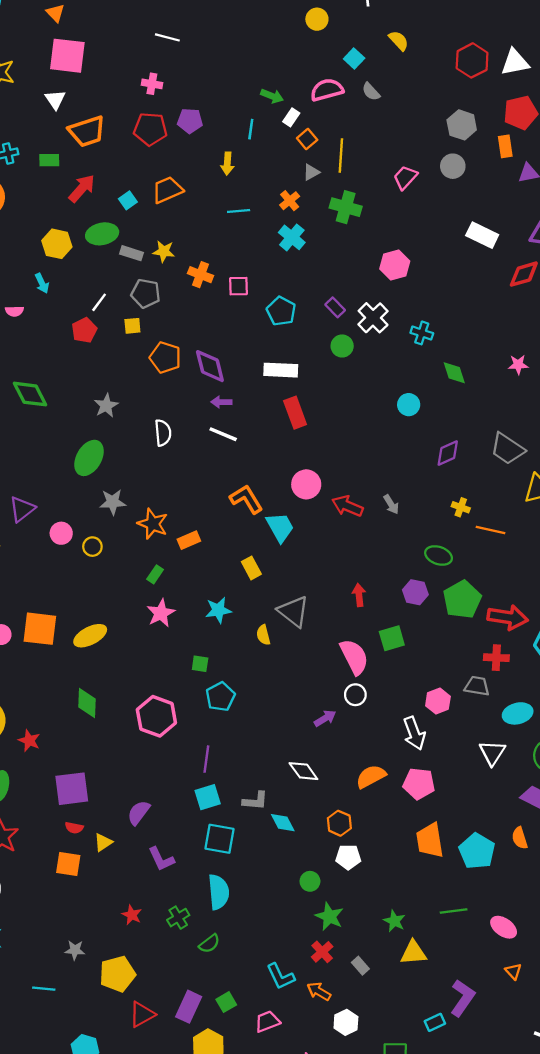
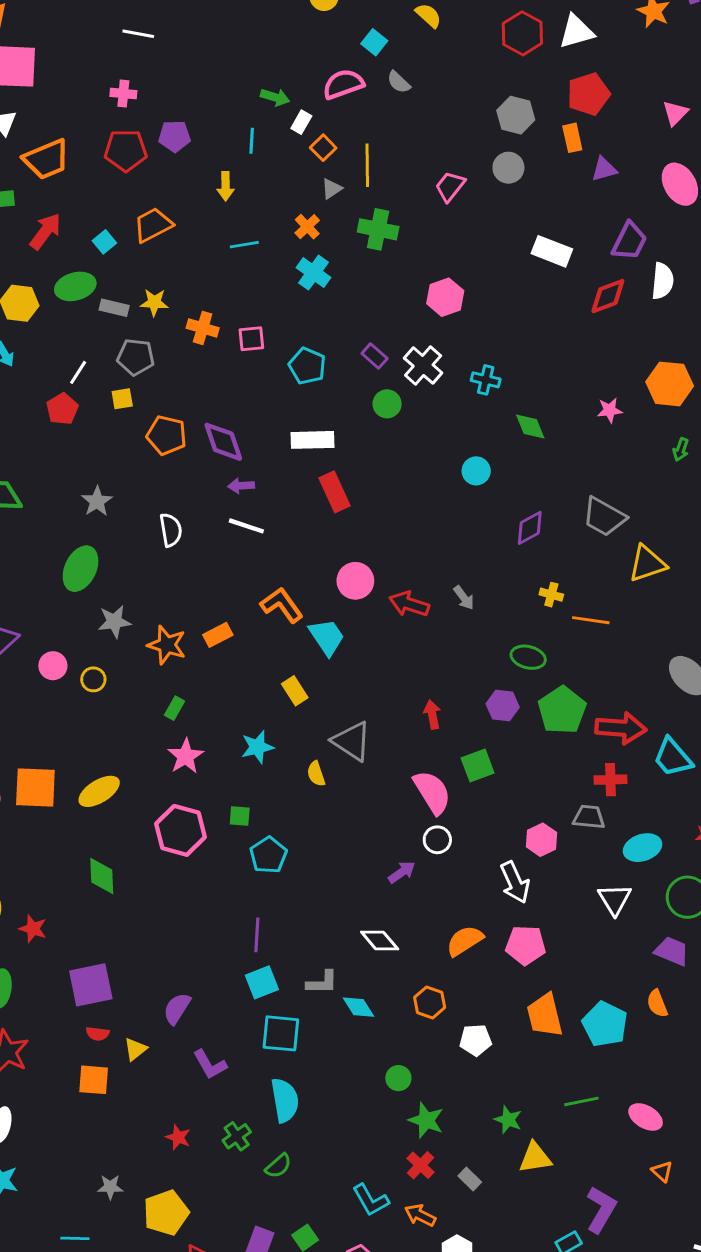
orange rectangle: (189, 540) -> (218, 635), moved
pink hexagon: (156, 716) -> (181, 830), moved
white pentagon: (348, 857) -> (476, 1040), moved

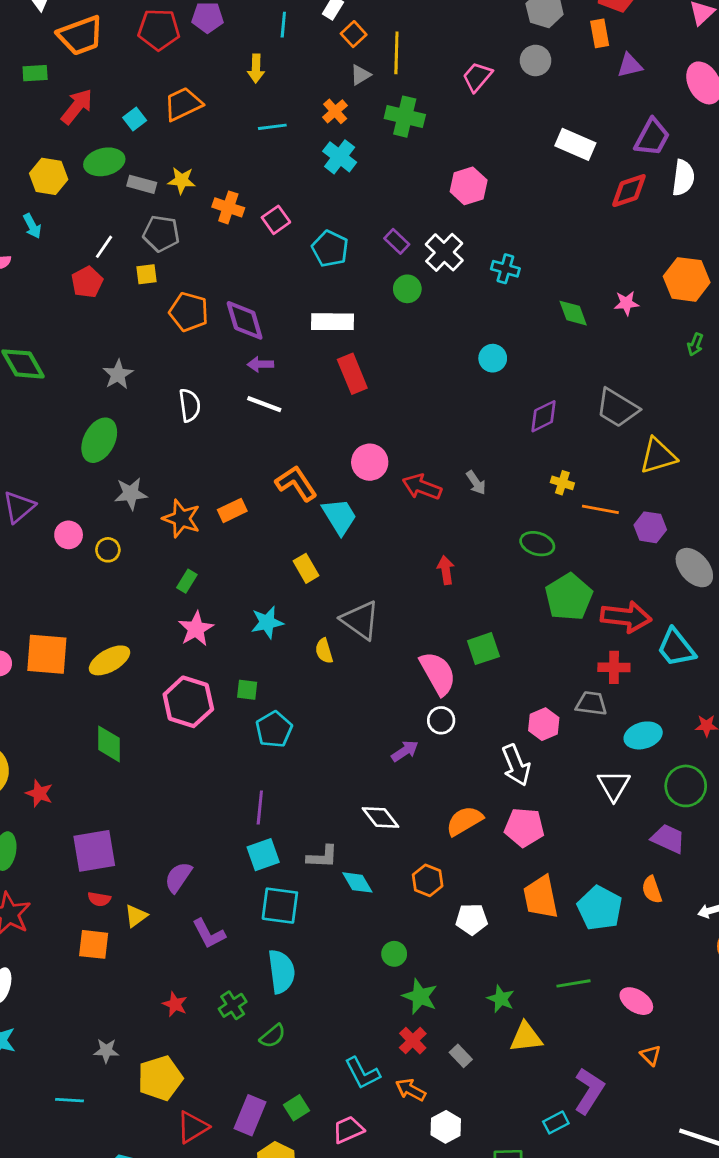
pink square: (251, 339) -> (276, 220), turned -32
green diamond: (530, 427) -> (573, 313), moved
purple hexagon: (503, 706) -> (650, 527), moved
red arrow: (432, 714) -> (446, 570), moved

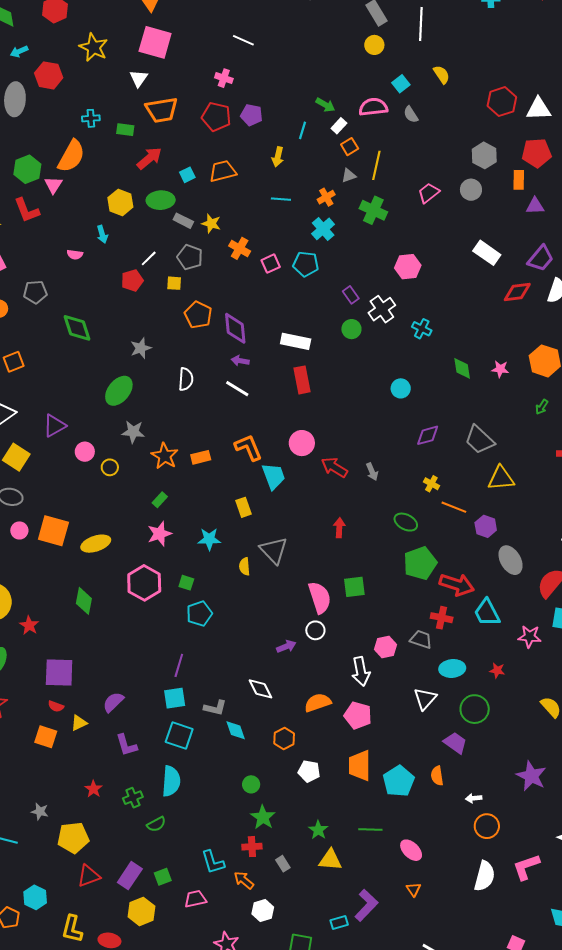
cyan pentagon: (330, 249) -> (306, 264), moved, turned -30
red cross: (413, 1041) -> (252, 847), turned 30

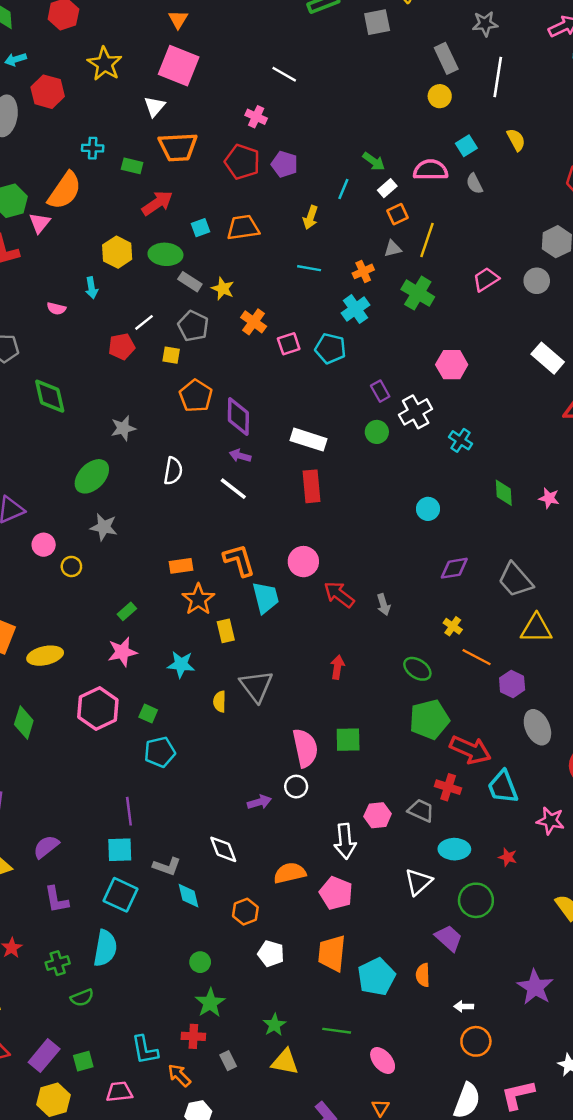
orange star: (165, 456) -> (198, 599), moved
purple line: (179, 665) -> (129, 811), turned -30

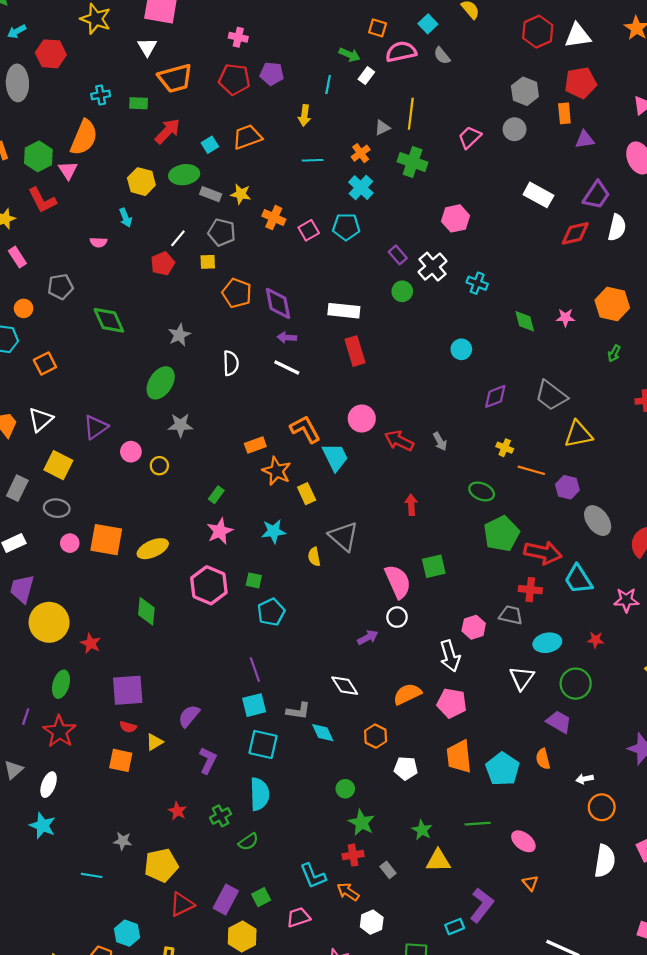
orange square: (397, 214) -> (378, 28), moved, turned -36
purple L-shape: (56, 900) -> (208, 760), turned -132

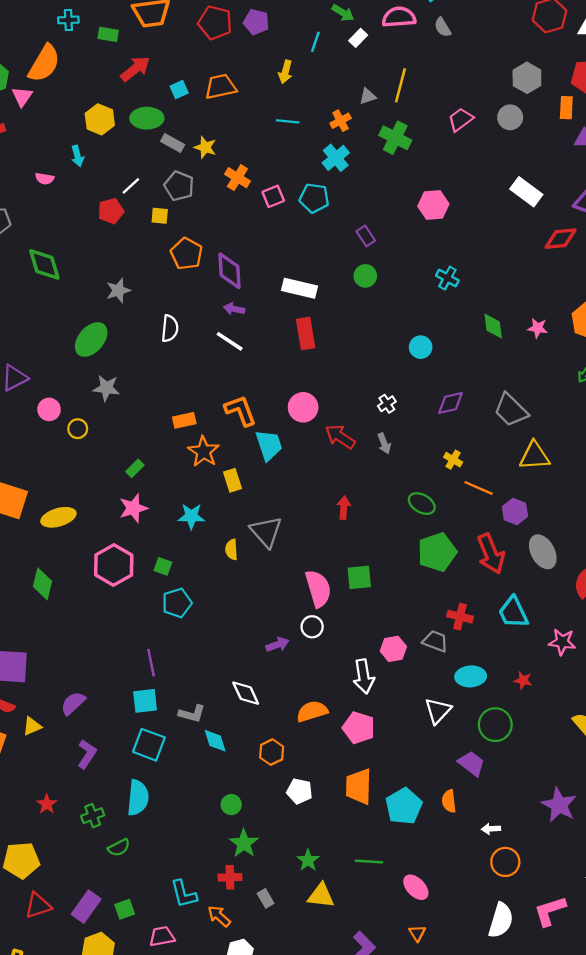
white cross: (433, 267) -> (387, 404), moved, size x0.6
red arrow: (543, 553) -> (491, 554), moved, turned 48

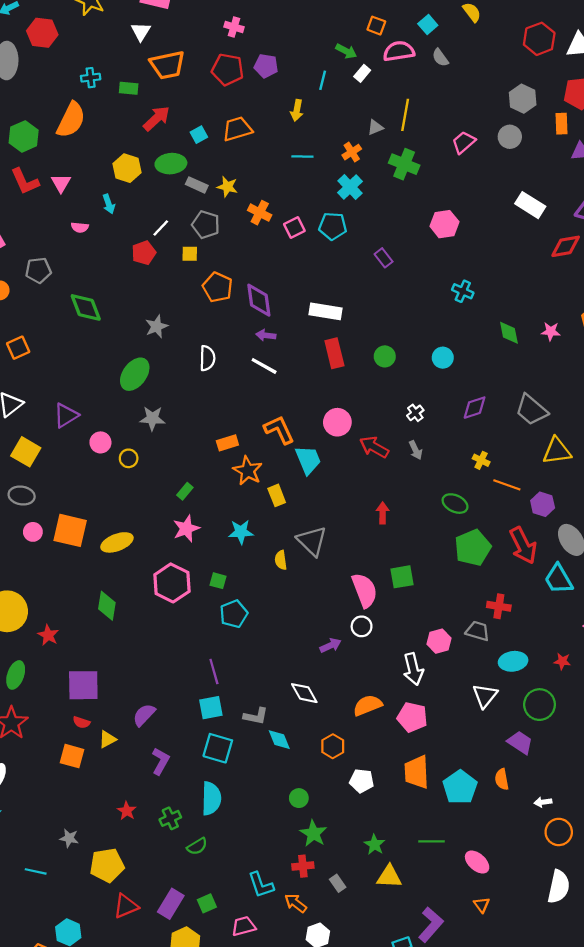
pink triangle: (22, 97) -> (61, 183), moved
green circle: (365, 276) -> (385, 356), moved
cyan trapezoid: (513, 612) -> (559, 579), moved

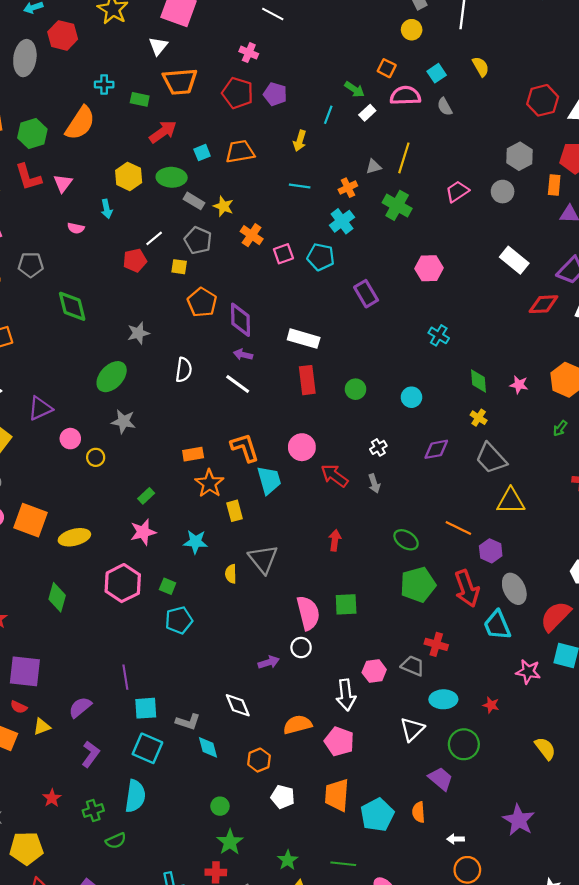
purple rectangle: (384, 258) -> (366, 294), size x1.4
yellow cross: (481, 460) -> (479, 418), moved
purple line: (214, 671) -> (125, 677), moved

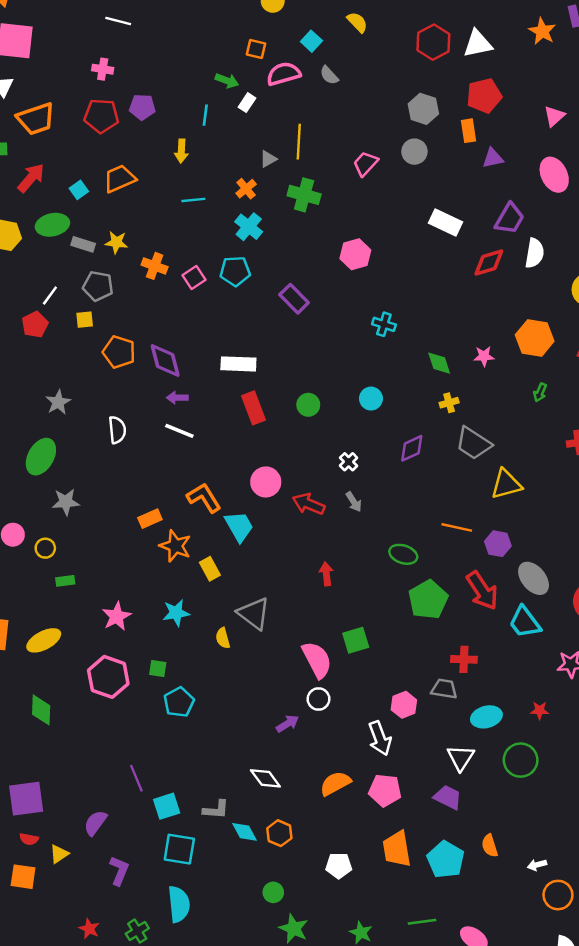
yellow cross: (479, 418) -> (449, 403), turned -35
green rectangle: (146, 496) -> (65, 581), moved, turned 49
orange hexagon: (259, 760) -> (279, 833), moved
purple trapezoid: (441, 779) -> (448, 797), moved

